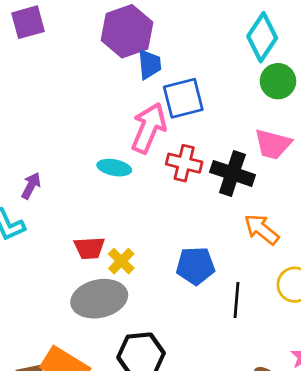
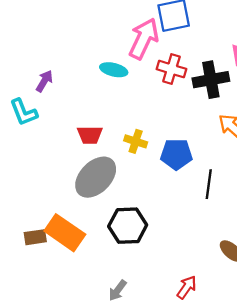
black cross: (232, 173) -> (211, 80), turned -32
yellow cross: (121, 261) -> (136, 141), moved, turned -30
gray ellipse: (99, 299) -> (96, 177), turned -36

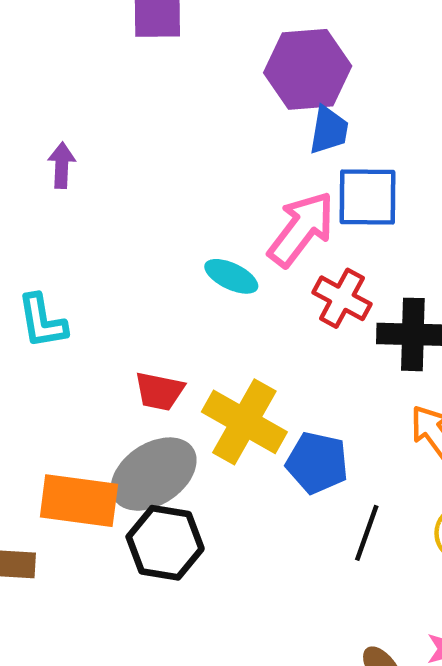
purple arrow: (44, 81) -> (62, 165), moved, turned -40
yellow cross: (136, 141) -> (244, 422), size x1.8
black hexagon: (128, 226) -> (165, 543), moved
orange rectangle: (65, 233) -> (79, 501), moved, turned -39

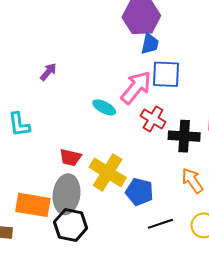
purple arrow: (62, 165) -> (48, 72), moved, turned 36
gray ellipse: (154, 474) -> (67, 194), turned -51
black line: (367, 533) -> (160, 224), turned 50

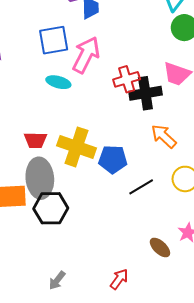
blue square: (166, 74) -> (54, 40), moved
red cross: (153, 119) -> (127, 79), moved, turned -35

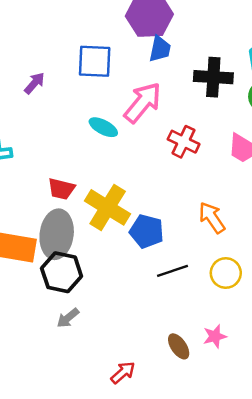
blue square: (54, 40) -> (95, 61), moved
red cross: (127, 79) -> (184, 142), turned 30
black cross: (145, 93) -> (213, 77), moved
gray arrow: (57, 280) -> (68, 318), moved

